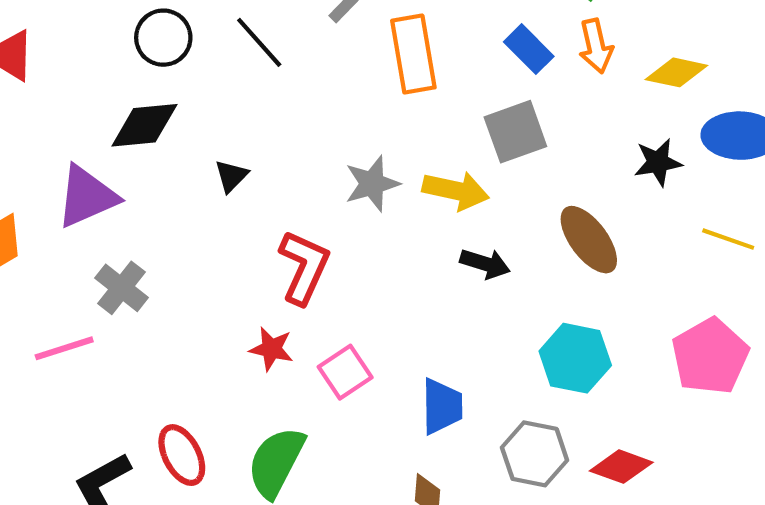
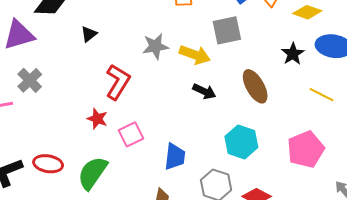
black star: (658, 162) -> (293, 54), turned -30
red ellipse: (182, 455) -> (48, 164), turned -60

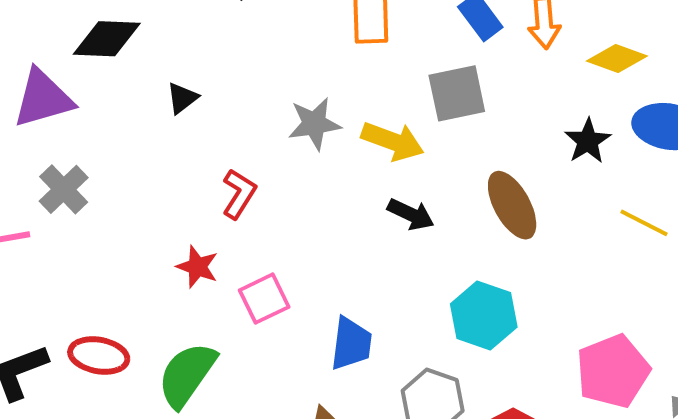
red L-shape: (118, 82) -> (239, 194), size x0.7
pink pentagon: (306, 149) -> (613, 371), moved

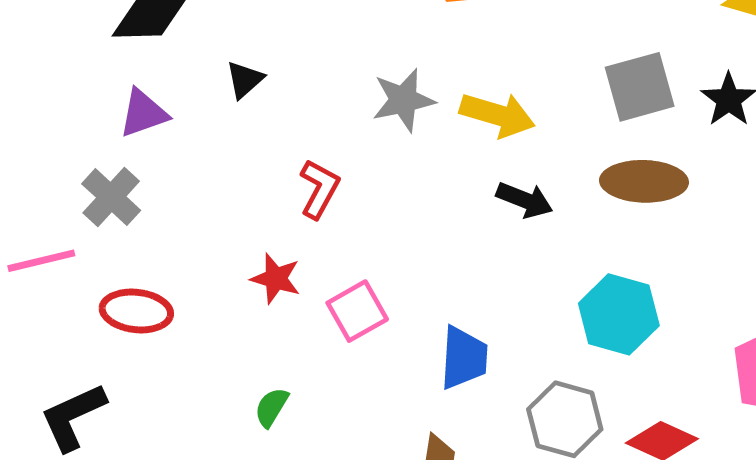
gray square: (457, 93) -> (640, 87), moved
purple triangle: (43, 98) -> (143, 113), moved, size x0.7
brown ellipse: (512, 205) -> (644, 181), turned -56
red ellipse: (99, 355) -> (136, 311), moved
green semicircle: (187, 375) -> (272, 407), size x0.5

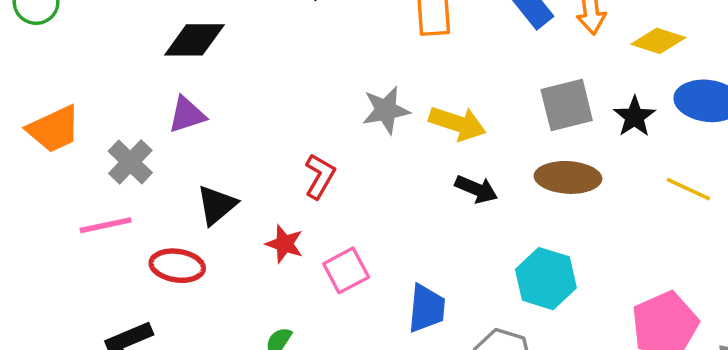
black triangle: (245, 80) -> (217, 205), moved, size x1.4
gray cross: (111, 197) -> (130, 162), moved

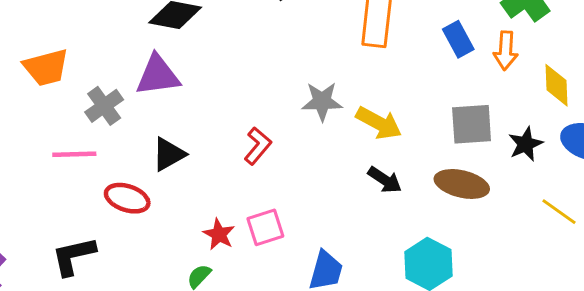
yellow diamond: (658, 41) -> (556, 85), turned 60
purple triangle: (187, 115) -> (158, 75), size x1.4
red star: (284, 244) -> (219, 234), moved

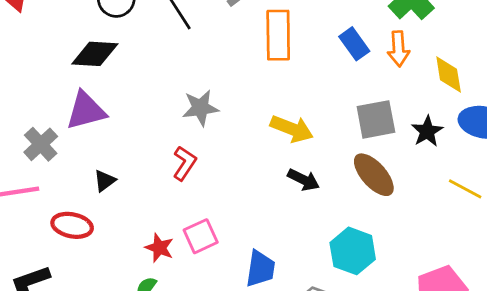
gray star: (322, 101) -> (200, 108), moved
black triangle: (169, 154) -> (105, 181), size x0.7
brown ellipse: (462, 184) -> (374, 175), turned 42

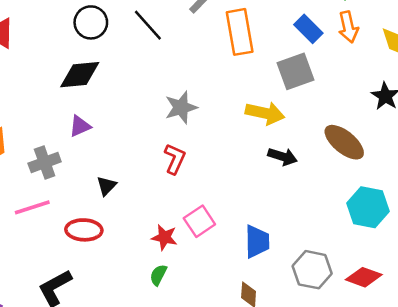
purple triangle: (86, 111) -> (80, 126), size x0.6
gray square: (376, 119) -> (295, 71), moved
gray cross: (41, 144) -> (45, 162), turned 32
cyan hexagon: (353, 251) -> (368, 207), moved

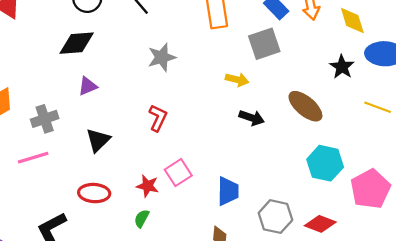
gray star: (181, 107) -> (162, 57), moved
yellow arrow: (265, 113) -> (237, 80), size x0.7
purple triangle: (80, 126) -> (88, 86), moved
black triangle: (106, 186) -> (98, 140), size x1.4
red ellipse: (84, 230) -> (94, 193), moved

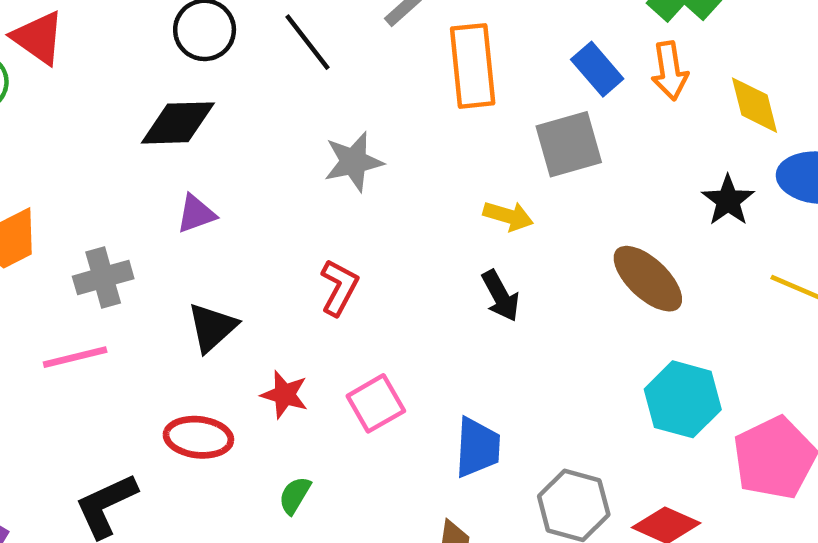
black arrow: (252, 118) -> (500, 296), moved, turned 40
red star: (148, 186) -> (285, 395), moved

